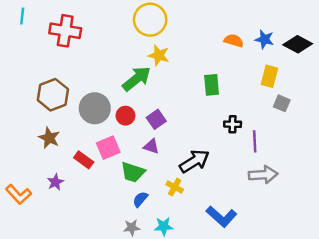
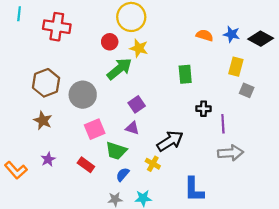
red circle: (125, 116) -> (110, 42), moved
red rectangle: (84, 160) -> (86, 165), moved
blue L-shape: (221, 217) -> (194, 190), turned 48

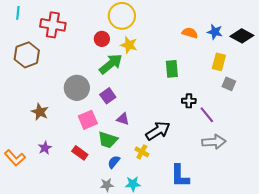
brown hexagon: (46, 83) -> (27, 55), moved
purple square: (137, 104) -> (108, 96), moved
purple line: (223, 124) -> (207, 115), turned -36

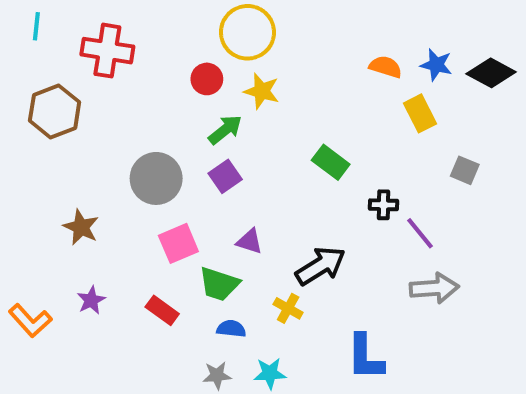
yellow rectangle: (219, 62) -> (420, 113), moved, turned -42
green arrow: (111, 64) -> (225, 130), size x0.7
green rectangle: (172, 69) -> (331, 162), moved, turned -48
purple square: (108, 96) -> (225, 176), moved
blue semicircle: (114, 162) -> (231, 329), turned 56

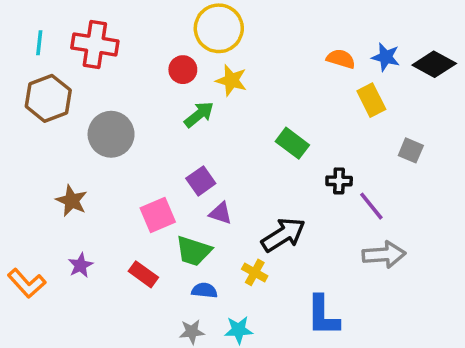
cyan line: (36, 26) -> (39, 43), moved
purple square: (225, 176) -> (201, 181), moved
gray circle: (156, 178) -> (111, 134), moved

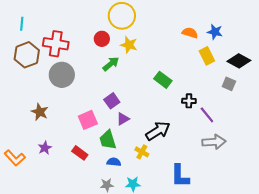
red cross: (95, 44) -> (56, 44), moved
black diamond: (434, 64) -> (239, 61), moved
purple triangle: (221, 213) -> (123, 119), turned -48
green trapezoid: (194, 251) -> (108, 140), turned 55

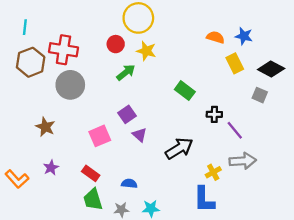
purple triangle: (123, 119) -> (139, 135), turned -48
green trapezoid: (108, 140) -> (93, 199), moved
yellow cross: (142, 152) -> (213, 172), moved, turned 32

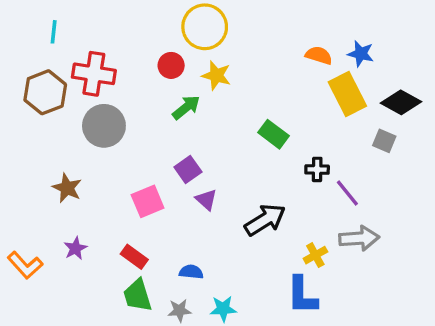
cyan line: (25, 27) -> (54, 32), moved
yellow rectangle: (235, 63) -> (347, 94), size x1.4

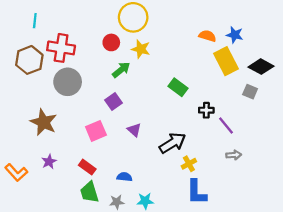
purple square: (188, 169) -> (113, 101), moved
brown star: (67, 188) -> (44, 122), size x1.4
gray arrow: (359, 238) -> (234, 155), size x0.6
yellow cross: (315, 255) -> (189, 164), moved

